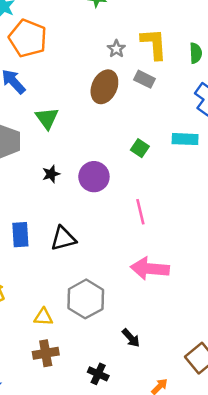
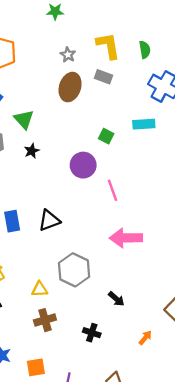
gray star: (116, 49) -> (68, 55), moved
black star: (51, 174) -> (32, 151), moved
purple circle: (94, 177) -> (83, 165), moved

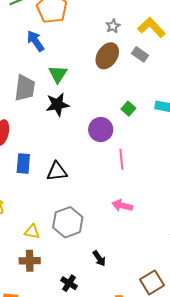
yellow L-shape: (108, 46) -> (152, 27), turned -48
black star: (32, 151) -> (57, 105), size x1.6
pink arrow: (126, 238) -> (122, 206), size x0.7

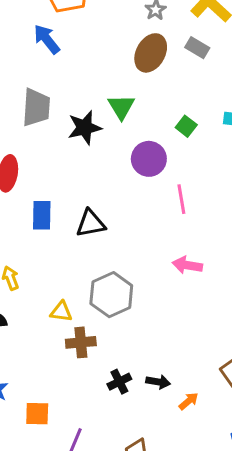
green triangle: (58, 74) -> (121, 107), moved
black arrow: (99, 258) -> (158, 382), moved, turned -42
brown cross: (30, 261) -> (81, 342), moved
black cross: (69, 283) -> (119, 382), turned 35

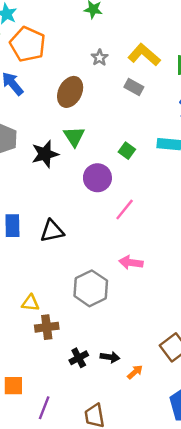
brown ellipse: (151, 53) -> (70, 92), moved
pink line: (181, 199) -> (125, 210), turned 50
gray hexagon: (111, 295) -> (91, 288), moved

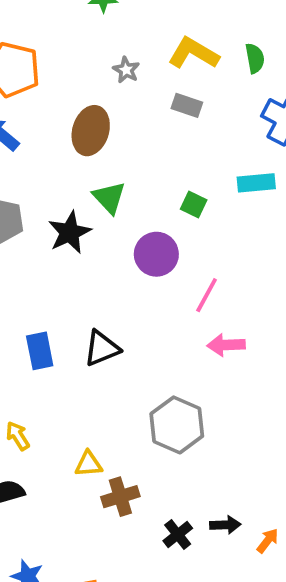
pink arrow: (131, 263) -> (226, 345), moved

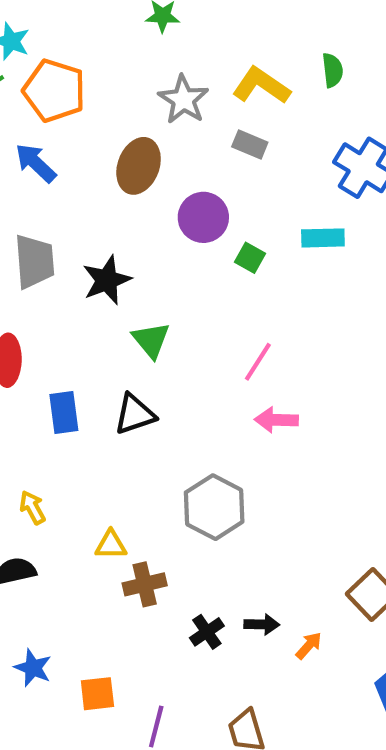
green semicircle: (255, 58) -> (332, 70), moved
gray star: (126, 70) -> (183, 100), size x1.6
green triangle: (109, 198) -> (151, 340), moved
purple circle: (156, 254) -> (203, 217), moved

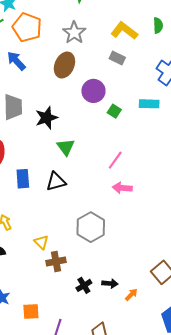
gray star: (183, 100) -> (74, 33), moved
yellow triangle: (111, 545) -> (41, 242), turned 42

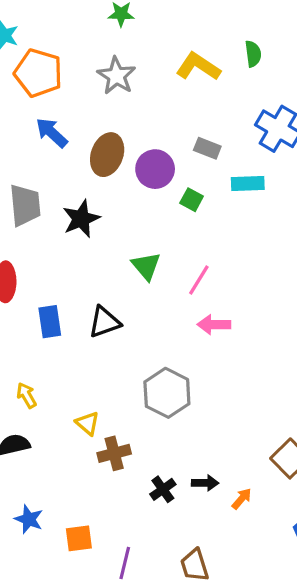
gray rectangle: (117, 58) -> (207, 148), moved
blue arrow: (16, 61) -> (52, 133), moved
brown ellipse: (64, 65) -> (107, 155), moved
green triangle: (66, 147) -> (146, 266), moved

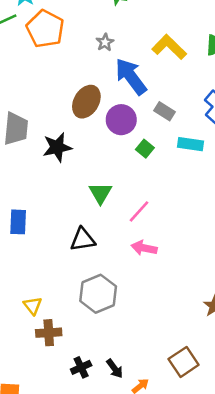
gray star: (116, 76) -> (105, 42), size x0.6
blue arrow: (52, 133) -> (131, 76), moved, size x1.4
black triangle: (104, 322) -> (83, 240), moved
black arrow: (205, 483) -> (115, 369), turned 42

